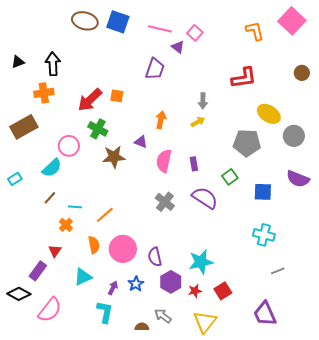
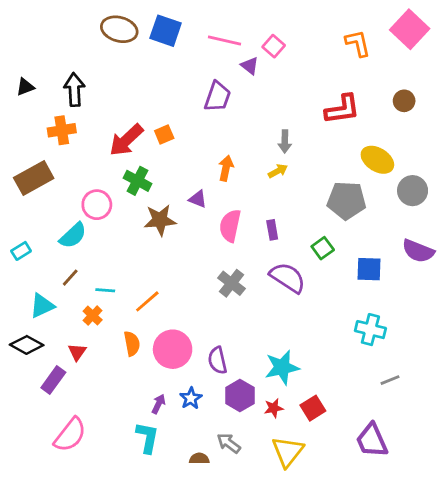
brown circle: (302, 73) -> (404, 101), moved
orange square: (117, 96) -> (164, 134), turned -32
cyan triangle: (83, 277) -> (42, 306), moved
black diamond: (19, 294) -> (27, 345), moved

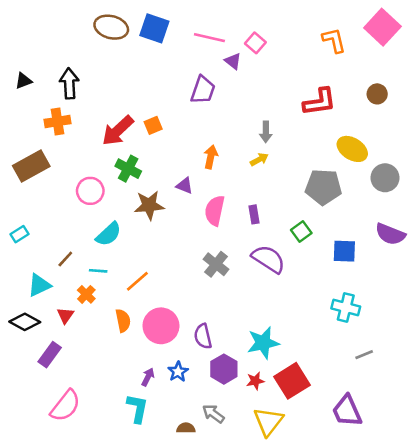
cyan semicircle: (73, 236) -> (109, 234), moved
red triangle: (77, 352) -> (65, 315), moved
red square: (313, 408) -> (292, 381), size x1.5

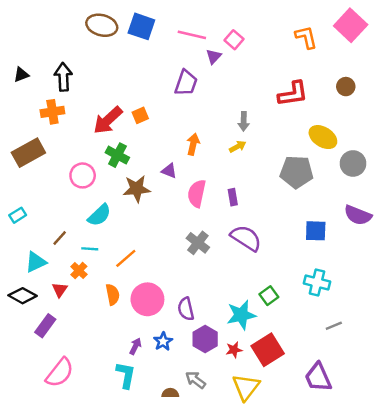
purple triangle: (233, 61) -> (214, 56), turned 35
green square: (301, 232) -> (269, 296), moved

